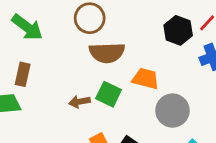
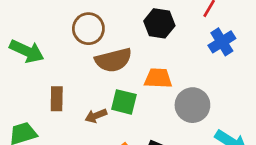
black hexagon: (178, 30) -> (159, 23), moved
brown rectangle: (23, 74) -> (57, 99), moved

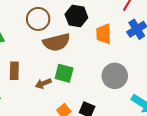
black hexagon: (159, 23) -> (76, 16), moved
orange trapezoid: (158, 78) -> (104, 34), moved, turned -95

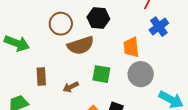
orange trapezoid: (104, 34) -> (131, 47), moved
green square: (64, 73) -> (101, 74), moved

